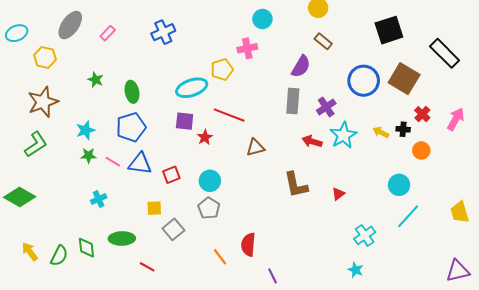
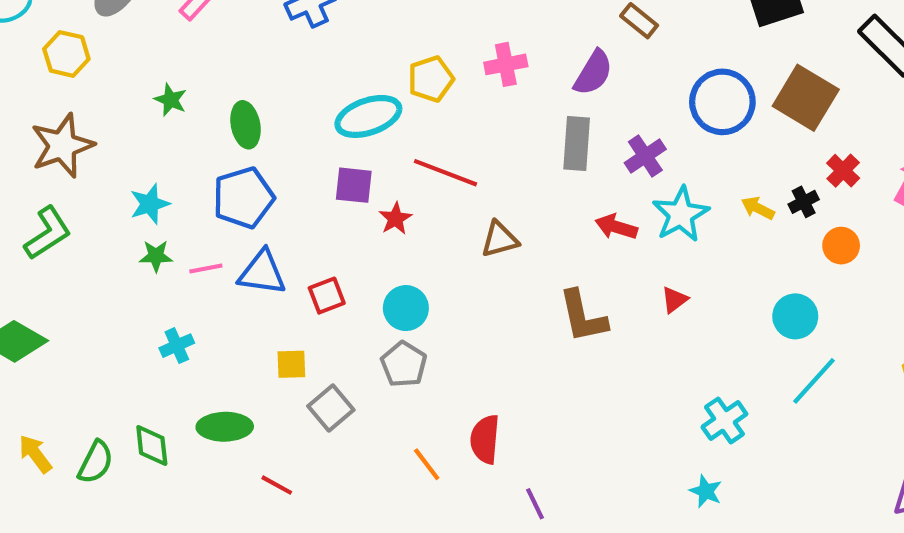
pink cross: (247, 48) -> (506, 64), moved
black cross: (403, 129) -> (804, 202), turned -32
pink line: (113, 162) -> (206, 268), turned -42
red triangle: (338, 194) -> (674, 300), moved

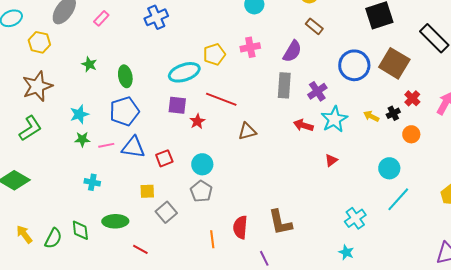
brown L-shape: (583, 316) -> (280, 222), moved
cyan cross: (177, 346) -> (92, 182), turned 35
orange line: (427, 464) -> (212, 239), turned 30

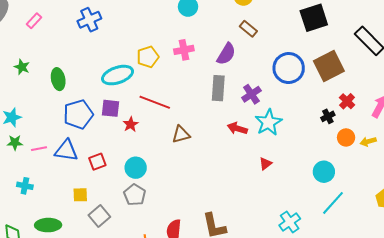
brown square: (394, 63) -> (329, 66), turned 32
blue pentagon: (124, 111) -> (78, 114), moved
yellow arrow: (371, 116) -> (368, 142), moved, turned -42

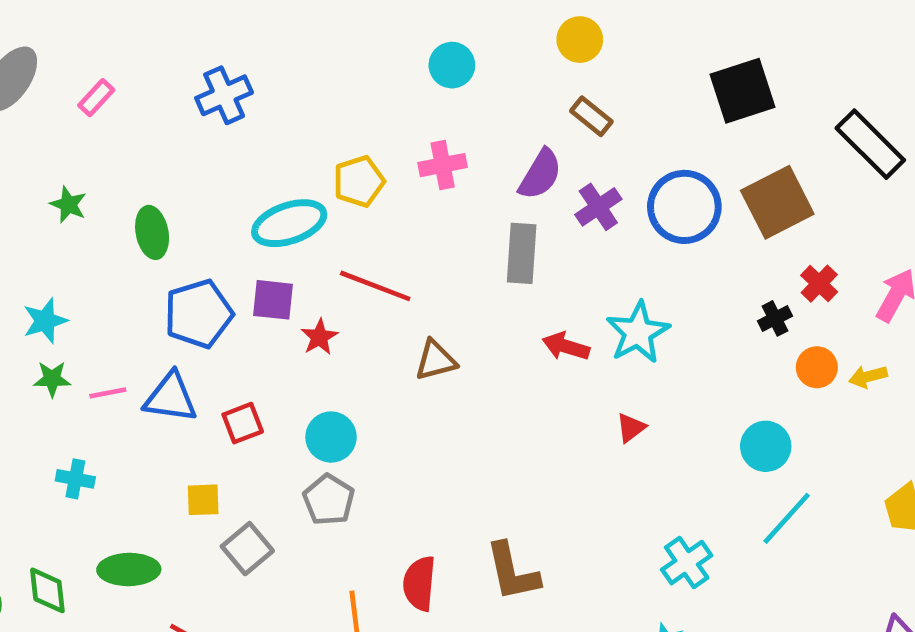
purple cross: (251, 94) -> (598, 207), moved

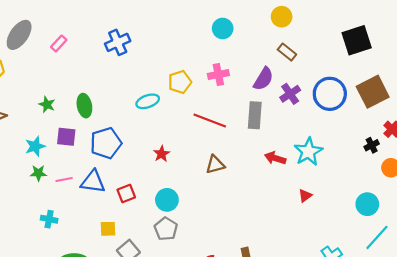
green star: (68, 205) -> (47, 105), moved
cyan ellipse: (289, 223) -> (148, 101), size x0.7
red line: (375, 286) -> (210, 121), moved
purple square: (273, 300) -> (66, 137), moved

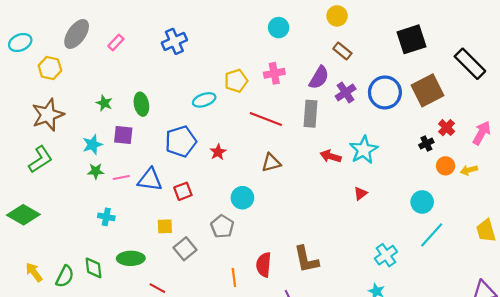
blue pentagon: (106, 143) -> (181, 141), moved
cyan circle: (167, 200) -> (242, 198), moved

